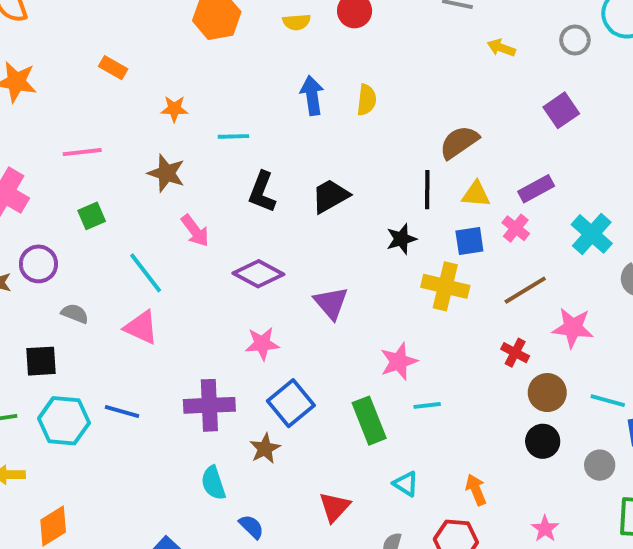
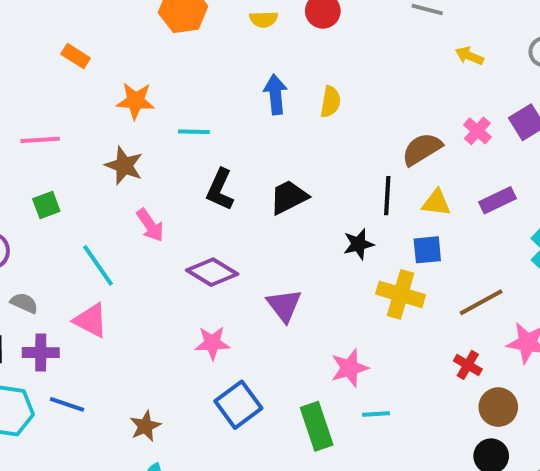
orange star: (174, 109) -> (136, 101), size x1.4
pink cross: (516, 228) -> (477, 131), moved
purple cross: (209, 405) -> (41, 353), moved, size x0.7
brown star: (265, 449) -> (145, 426), moved

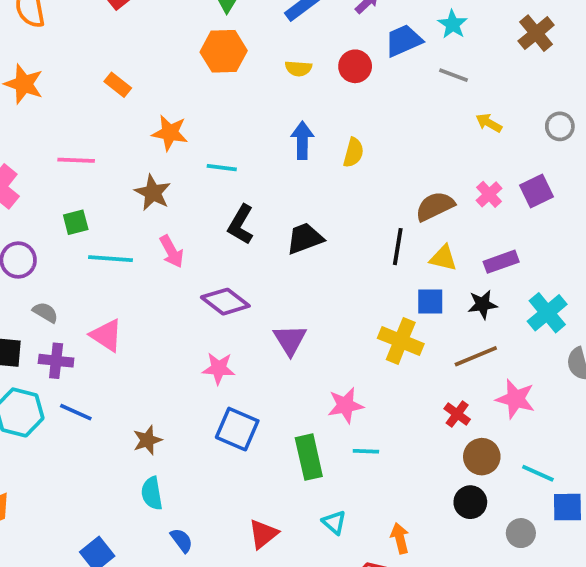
black star: (358, 244) -> (482, 304), moved
cyan line: (98, 265) -> (110, 259), moved, turned -57
blue square: (238, 405) -> (237, 429), turned -36

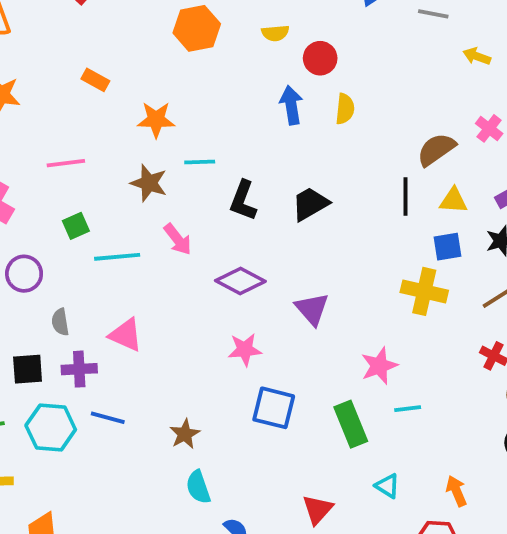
red circle: (355, 66) -> (320, 58), moved
cyan line: (222, 168) -> (200, 162), moved
gray semicircle: (45, 312) -> (60, 322), turned -120

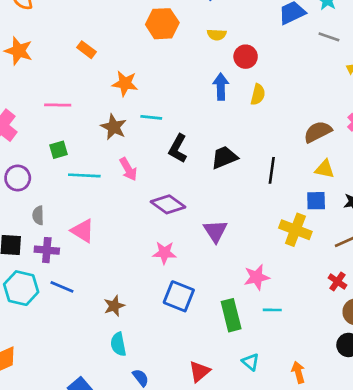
black line: (406, 197) -> (272, 170), moved

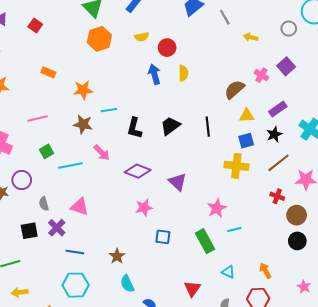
gray line: (329, 37) -> (225, 17), turned 56
purple cross: (47, 250) -> (57, 228), turned -36
cyan hexagon: (21, 288) -> (76, 285), moved
blue square: (179, 296) -> (163, 237), size x0.7

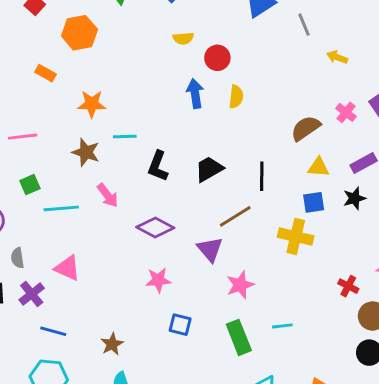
orange hexagon: (99, 39) -> (79, 33), moved
brown line: (278, 163) -> (235, 216), moved
pink star: (217, 208) -> (240, 285), moved

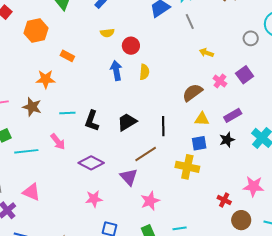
yellow arrow: (337, 57) -> (206, 53), moved
orange rectangle: (46, 73) -> (67, 56), moved
cyan line: (125, 136) -> (67, 113), moved
brown star: (86, 152) -> (32, 107), moved

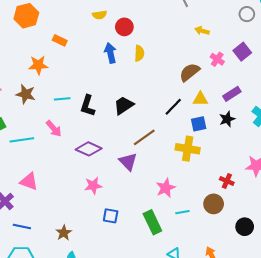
black line: (163, 126) -> (173, 107), moved, turned 48
pink star: (150, 201) -> (166, 188), moved
brown circle: (241, 220) -> (214, 204), moved

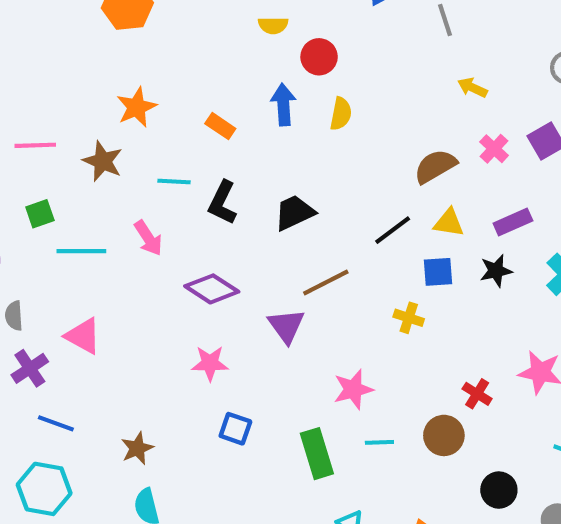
orange rectangle: (60, 40) -> (220, 126), moved
orange star: (38, 65) -> (137, 107), turned -30
yellow cross: (188, 149) -> (409, 318), size x0.6

